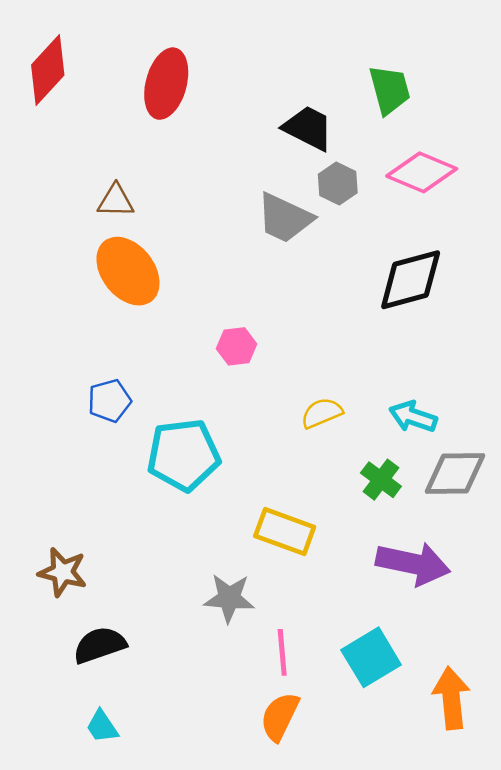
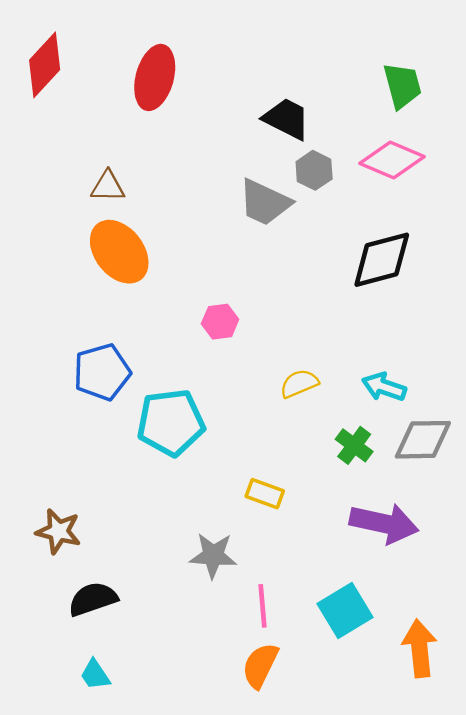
green trapezoid: (390, 90) -> (402, 86), moved
blue pentagon: (109, 401) -> (102, 372), size x1.4
yellow rectangle: (285, 531) -> (265, 494), size x0.7

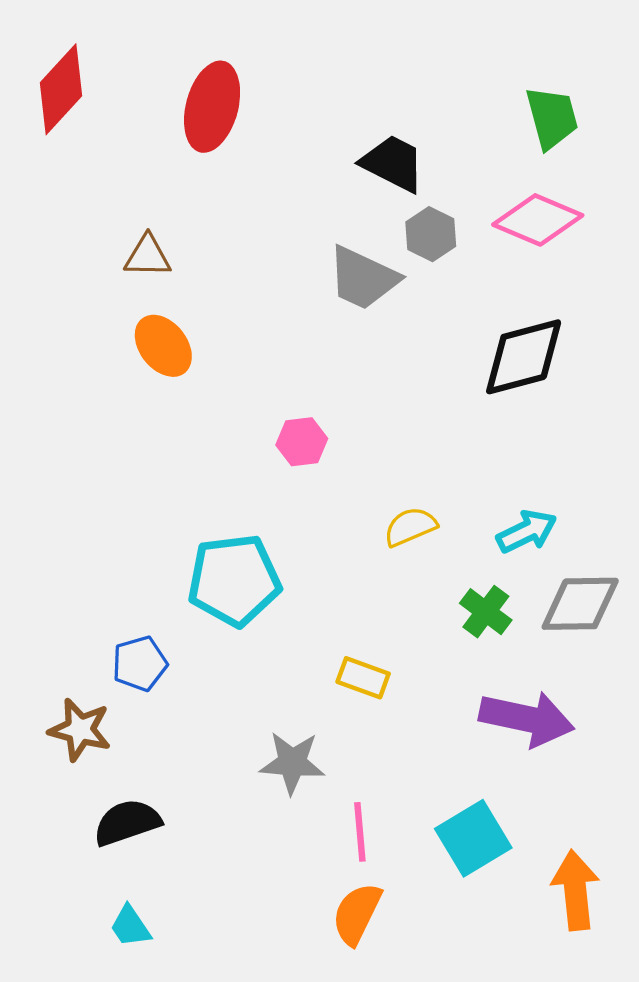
orange ellipse: (119, 252) -> (163, 346), size x0.7
blue pentagon: (102, 372) -> (140, 664), moved, size x0.7
cyan arrow: (384, 387) -> (527, 531), turned 135

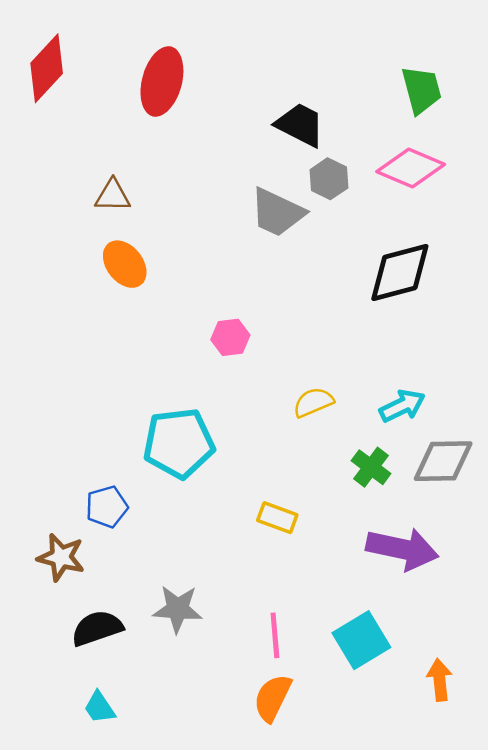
gray star: (292, 763) -> (178, 609), moved
orange arrow: (575, 890) -> (439, 680), size x0.7

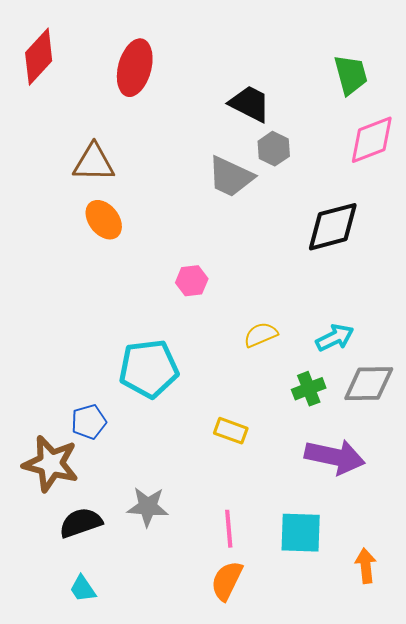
pink diamond: (411, 168) -> (372, 140), moved, turned -44
brown triangle: (113, 196) -> (94, 163), size x1.4
green cross: (371, 467) -> (309, 389), turned 32
brown star: (61, 557) -> (51, 464), size x1.4
cyan square: (361, 640) -> (301, 533), turned 33

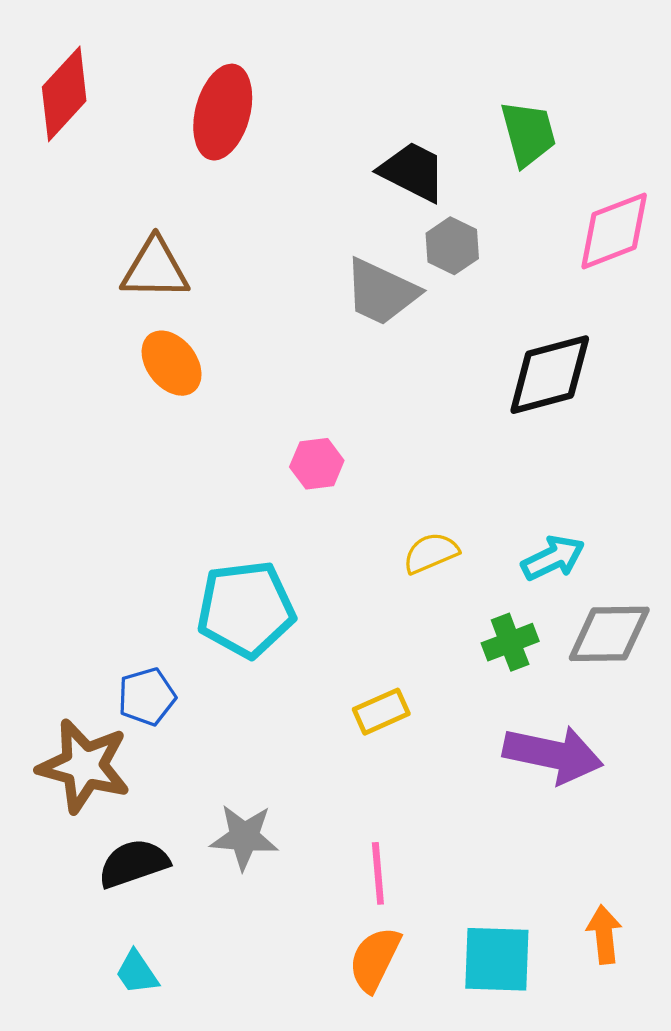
green trapezoid: (351, 75) -> (528, 134), moved
yellow rectangle: (231, 431) -> (381, 712), turned -44
cyan square: (301, 533) -> (497, 959), moved

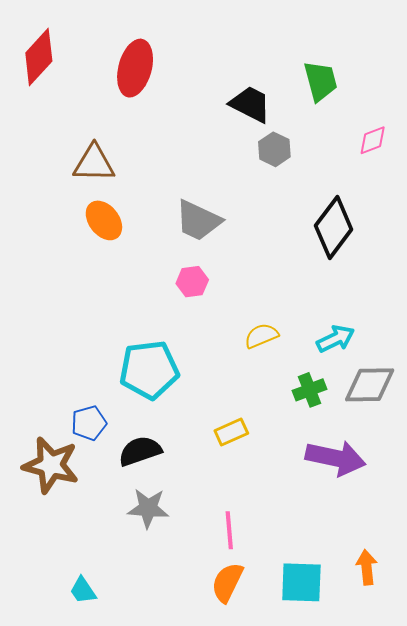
pink diamond: (614, 231) -> (373, 140), size x0.6
gray trapezoid: (381, 292) -> (198, 220), moved
black diamond: (550, 375) -> (334, 227), turned -38
black semicircle: (134, 863) -> (140, 451), moved

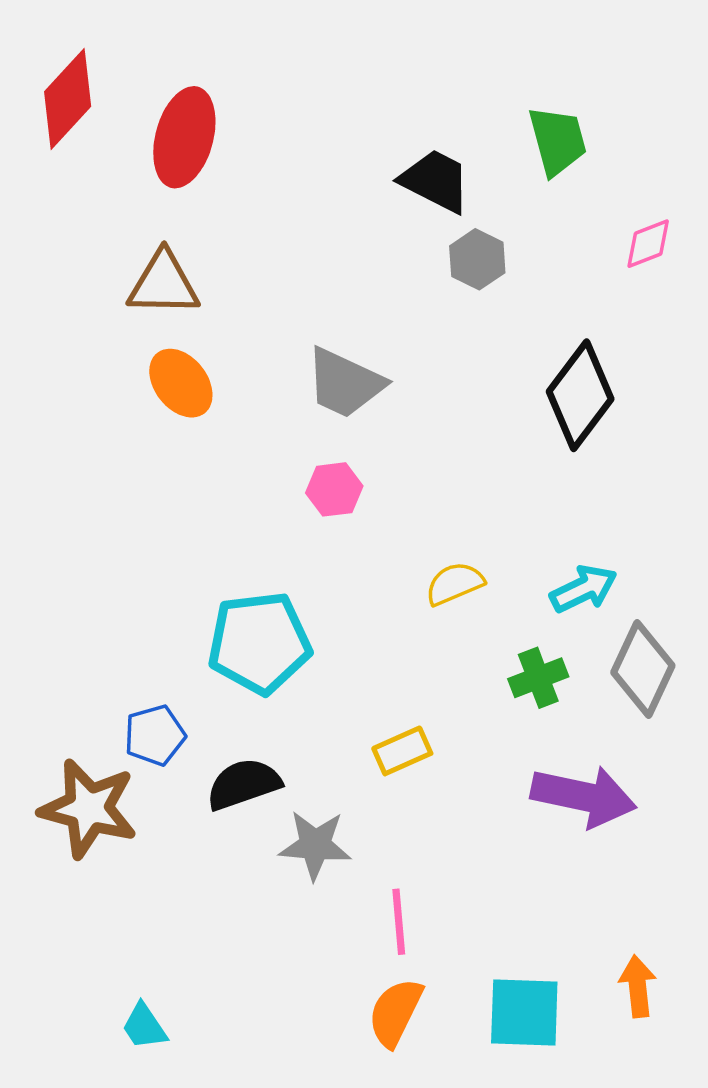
red ellipse: (135, 68) -> (184, 137), moved
gray diamond: (370, 385) -> (643, 669), turned -64
gray star: (148, 508) -> (315, 845), moved

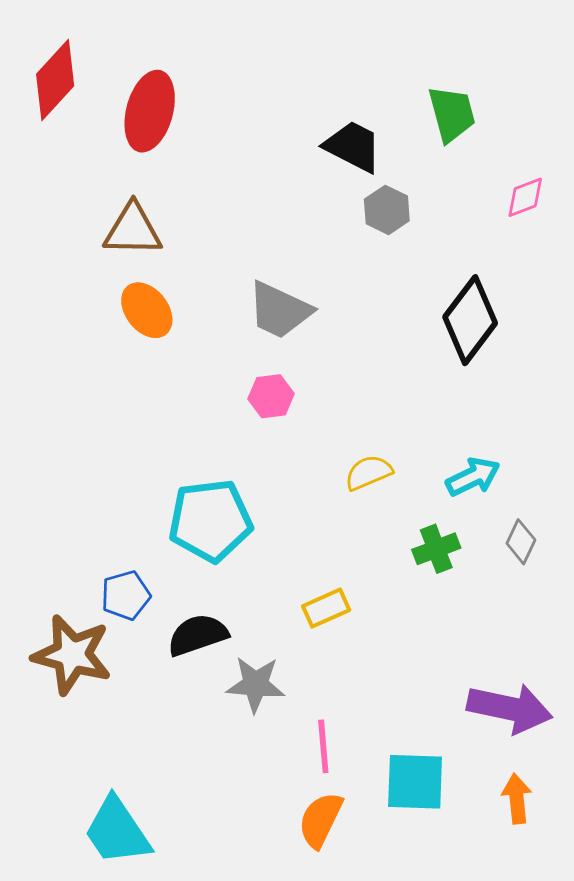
gray diamond: (643, 669) -> (521, 542), size x0.6
purple arrow: (584, 796) -> (510, 708), moved
cyan square: (524, 1012) -> (415, 782), moved
cyan trapezoid: (144, 1026) -> (117, 831), size x1.8

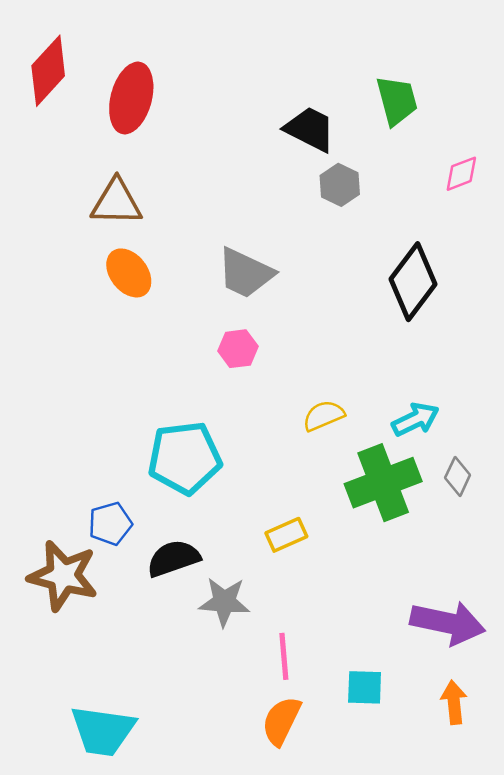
green cross: (436, 549) -> (383, 483), size x1.8
cyan square: (415, 782) -> (365, 687), size x0.7
cyan trapezoid: (117, 831) -> (103, 731), turned -48

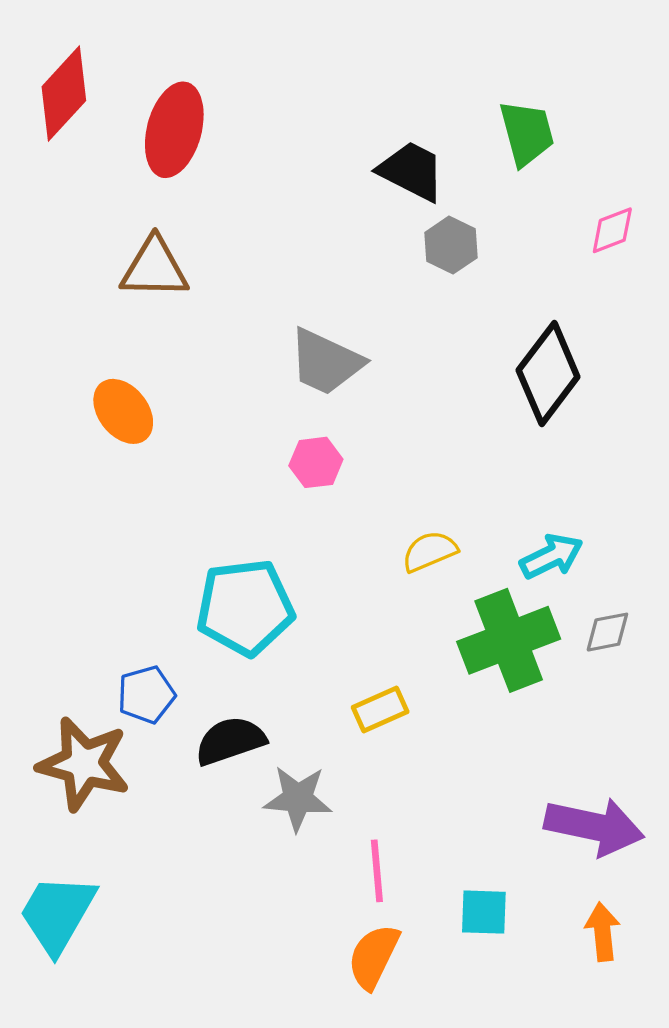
orange ellipse: (129, 273) -> (123, 411), moved
gray diamond: (458, 476) -> (607, 632), turned 54
cyan trapezoid: (103, 731) -> (57, 914), moved, turned 112

